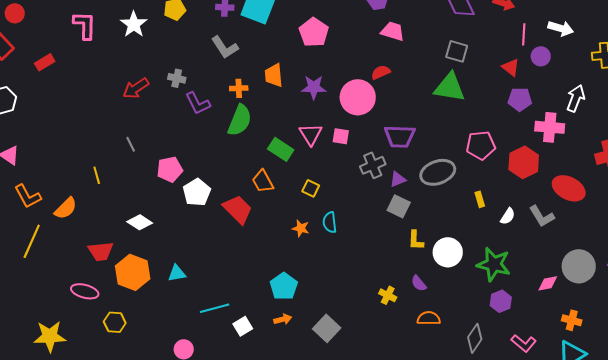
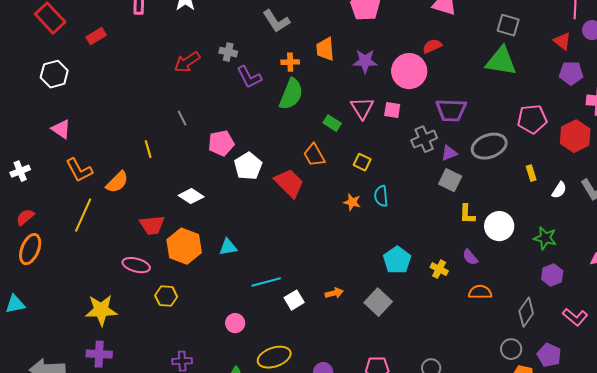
green rectangle: (281, 149) -> (332, 123), size x0.7
green star: (494, 264) -> (545, 238), size x0.7
cyan pentagon: (284, 286) -> (397, 260), moved

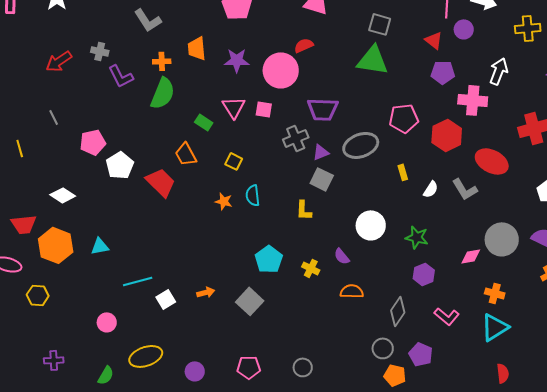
yellow L-shape: (467, 214) -> (304, 210), moved

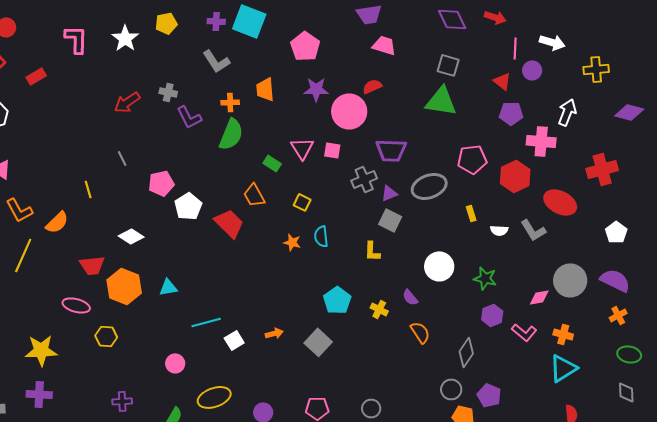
purple star: (237, 60) -> (316, 89), moved
white semicircle: (431, 189) -> (499, 230), turned 60
orange semicircle: (352, 291) -> (420, 332), turned 55
pink L-shape: (447, 316) -> (524, 332), moved

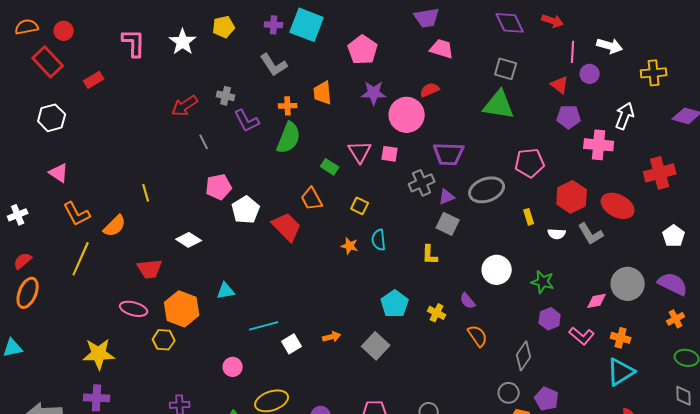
gray line: (122, 158) -> (204, 142), moved
red hexagon: (515, 176) -> (572, 197), moved
orange hexagon: (124, 286) -> (182, 309), moved

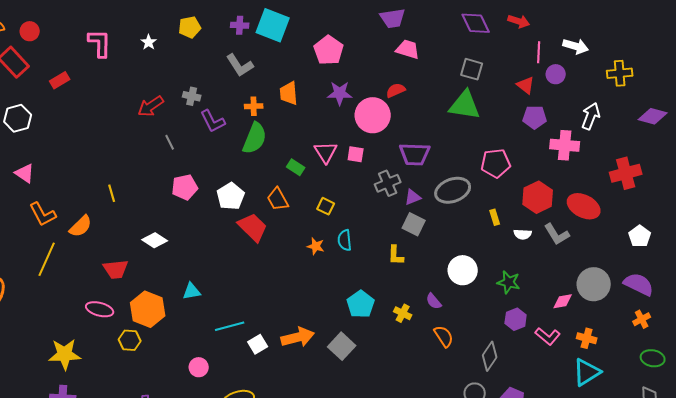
white star: (183, 42) -> (149, 42), size x0.6
white pentagon: (246, 210) -> (231, 196), moved
orange arrow: (332, 337) -> (298, 337), size x1.8

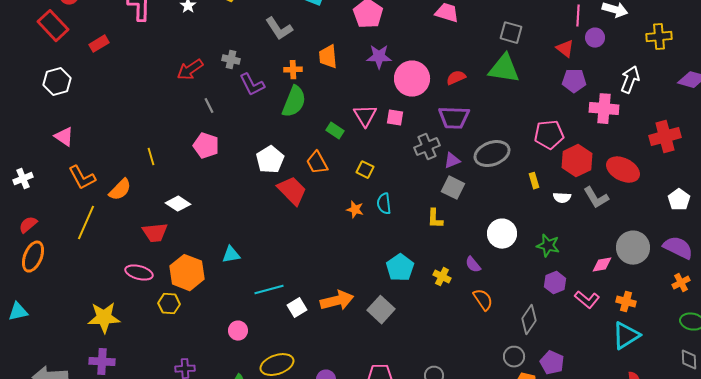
red semicircle: (396, 90) -> (456, 78), moved
pink pentagon: (496, 163) -> (549, 135), moved
pink pentagon: (185, 187) -> (206, 146), moved, turned 30
white diamond: (155, 240) -> (178, 204), moved

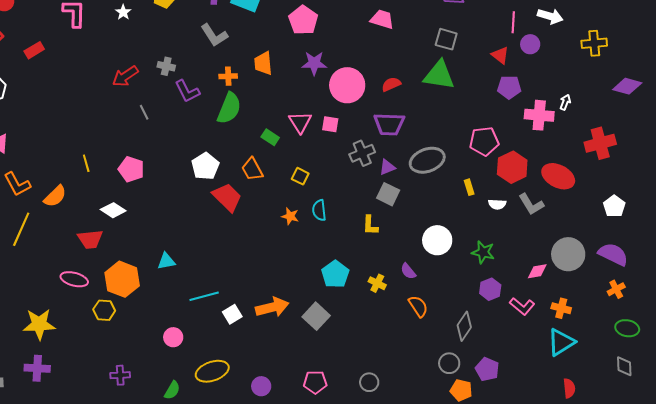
white arrow: (630, 80) -> (565, 102), moved, size x0.6
pink pentagon: (206, 146) -> (131, 169), moved

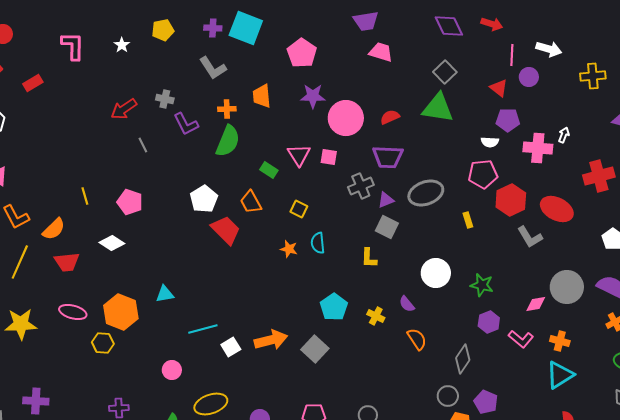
gray square: (446, 39) -> (445, 72), turned 30
white semicircle: (497, 204) -> (490, 142), moved
red trapezoid: (90, 239) -> (67, 262), moved
yellow star: (39, 324) -> (21, 324), moved

